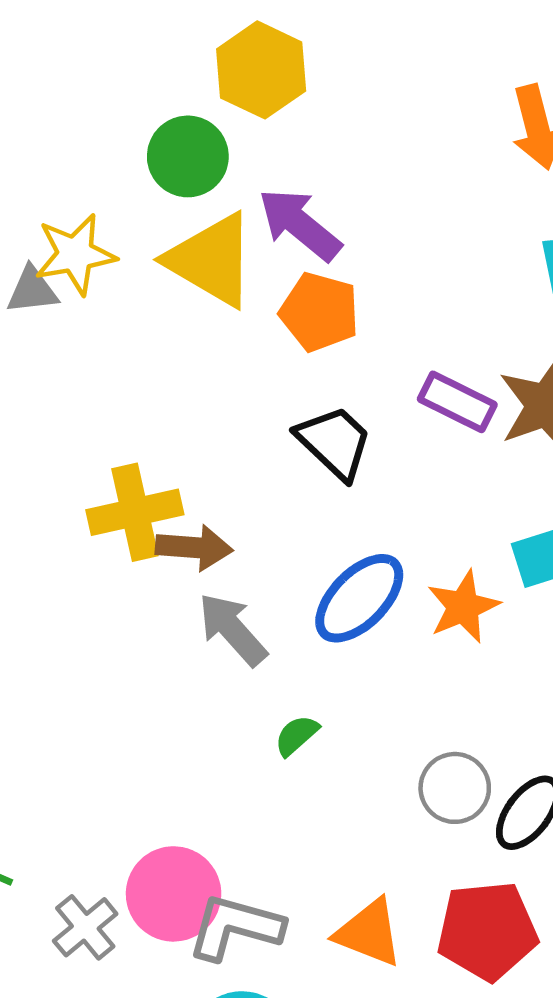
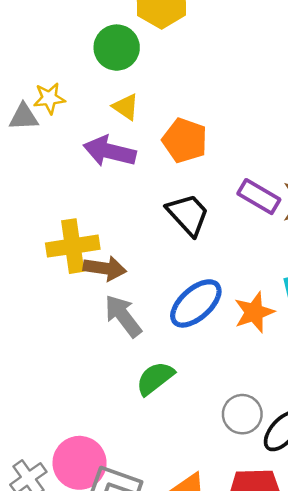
purple arrow: (300, 224) -> (110, 151), moved, turned -30
yellow star: (75, 254) -> (49, 98), size x0.7
yellow triangle: (211, 260) -> (126, 107), size x0.5
green semicircle: (297, 735) -> (155, 378), size x1.5

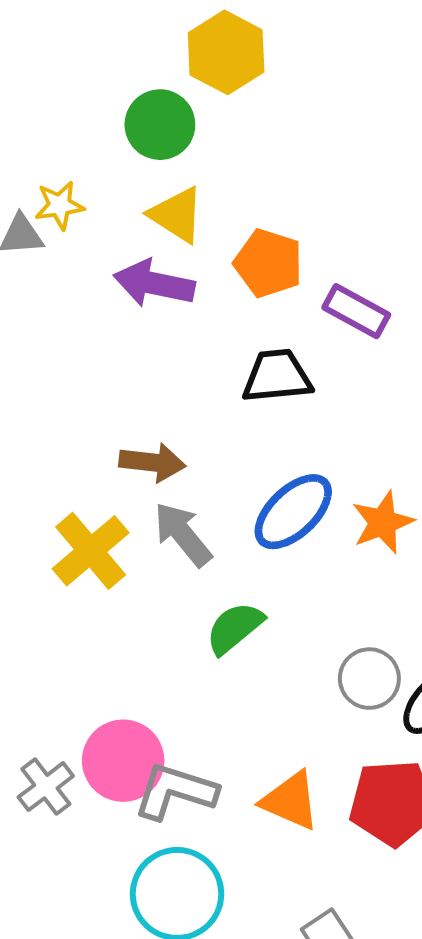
yellow triangle: (126, 107) -> (177, 215), size x1.4
purple rectangle: (259, 197) -> (356, 311), moved
black trapezoid: (188, 215) -> (277, 376), turned -51
yellow cross: (73, 246) -> (91, 551), moved, turned -30

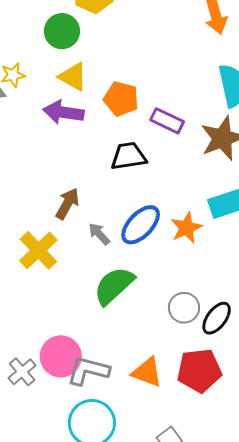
brown arrow: (152, 462) -> (67, 204), turned -64
gray arrow: (183, 534) -> (99, 234), moved, size x0.7
green semicircle: (235, 628) -> (114, 286), size x1.4

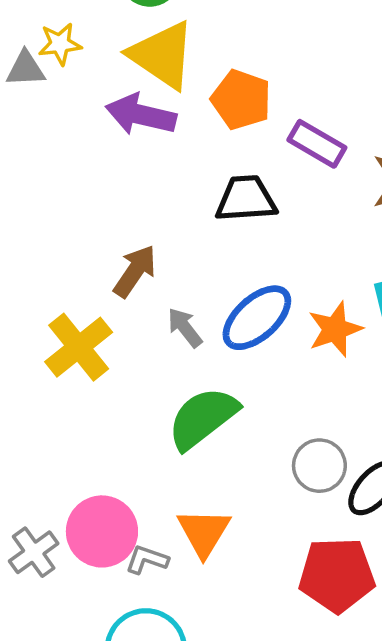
yellow triangle: (73, 77) -> (162, 55), size x1.4
gray L-shape: (88, 371) -> (147, 560), size x0.6
orange triangle: (147, 372) -> (204, 532), moved, turned 36

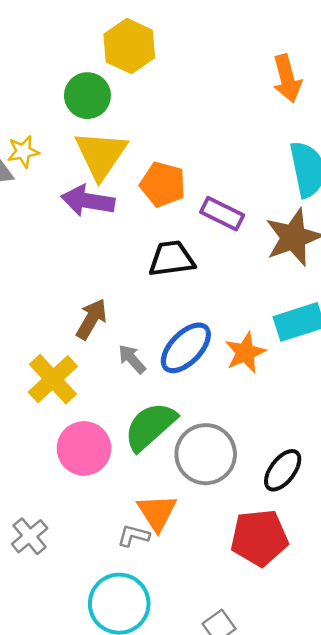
yellow triangle: (162, 55) -> (101, 155), turned 34
gray circle: (319, 466) -> (206, 454), moved, size x1.5
pink circle: (102, 531) -> (84, 448), moved
gray L-shape: (147, 560) -> (133, 536), moved

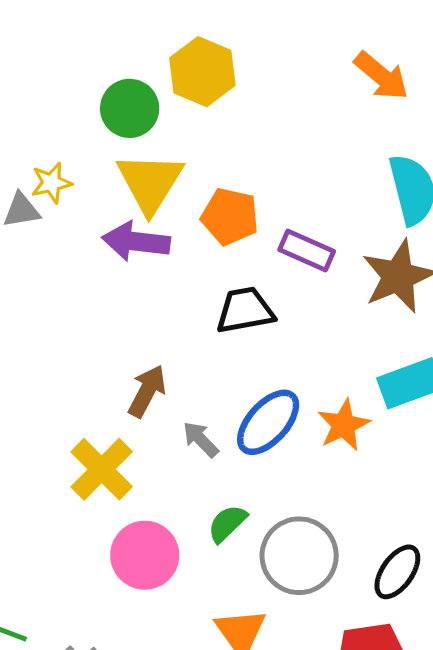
yellow hexagon: (129, 46) -> (202, 72), moved
orange arrow: (287, 79) -> (381, 76), turned -33
green semicircle: (150, 426) -> (227, 524), size x0.6

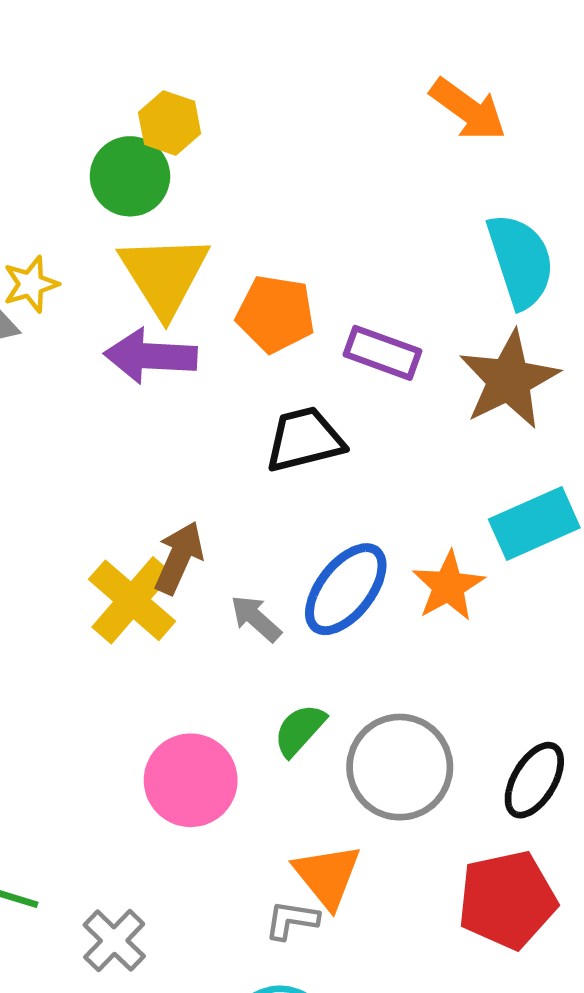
yellow hexagon: (202, 72) -> (170, 123), moved, size x0.7
yellow cross: (102, 469) -> (132, 600), moved

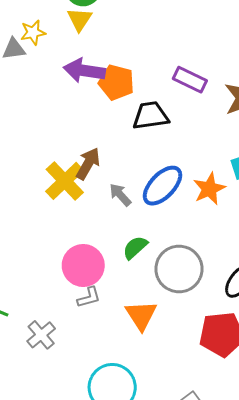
yellow triangle: (164, 275) -> (80, 19), moved, size x0.6
orange pentagon: (276, 314) -> (116, 82), moved
gray L-shape: (292, 920) -> (89, 297), moved, turned 150

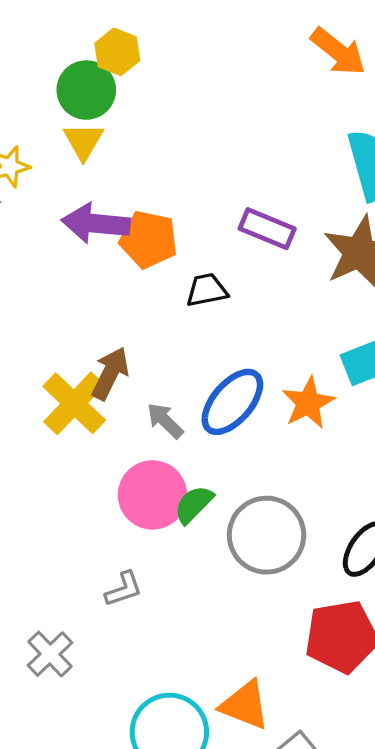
black trapezoid: (150, 116) -> (207, 290), size x0.7
pink circle: (83, 265) -> (152, 495), moved
orange triangle: (141, 315) -> (245, 705), moved, turned -32

